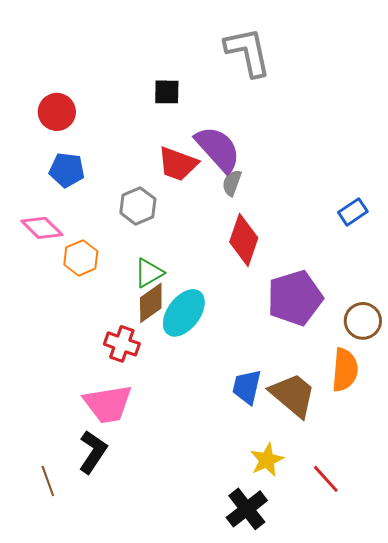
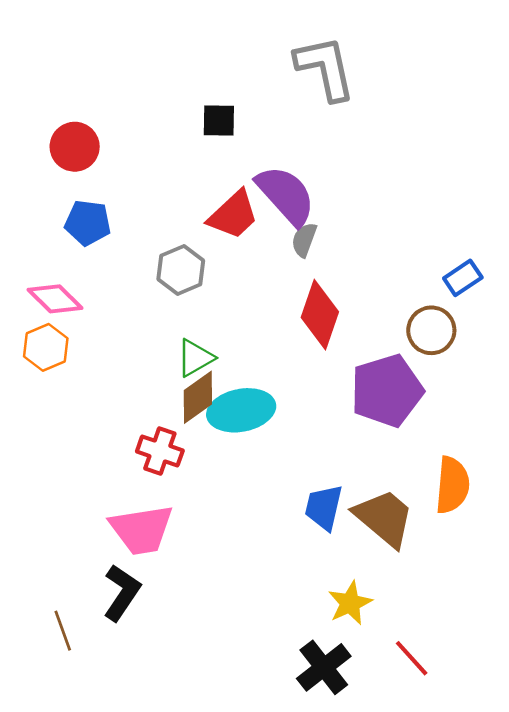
red trapezoid: (178, 164) -> (233, 215), turned -63
orange hexagon: (81, 258) -> (46, 347), moved
cyan ellipse: (184, 313) -> (241, 410), turned 42
brown circle: (363, 321) -> (431, 330), moved
red line: (326, 479) -> (412, 658), moved

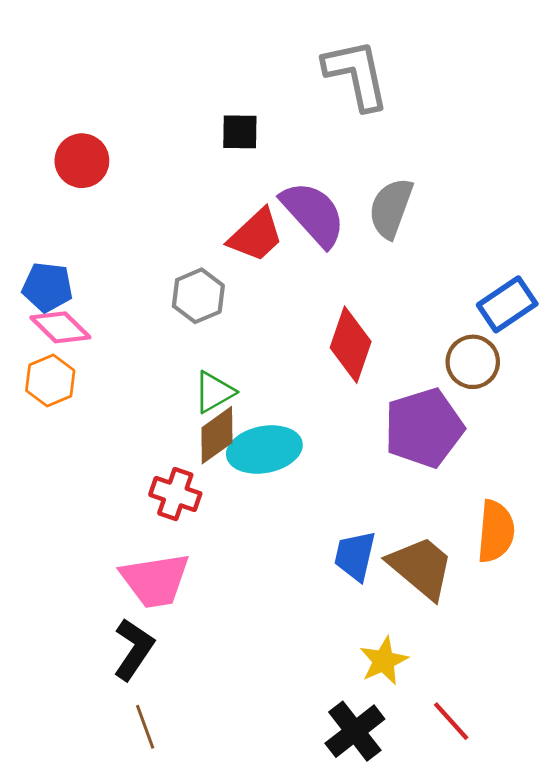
blue pentagon: (88, 223) -> (47, 287), moved
gray semicircle: (304, 240) -> (391, 208), moved, size x1.6
blue rectangle: (463, 278) -> (507, 304), size x1.4
brown line: (63, 631) -> (145, 727), moved

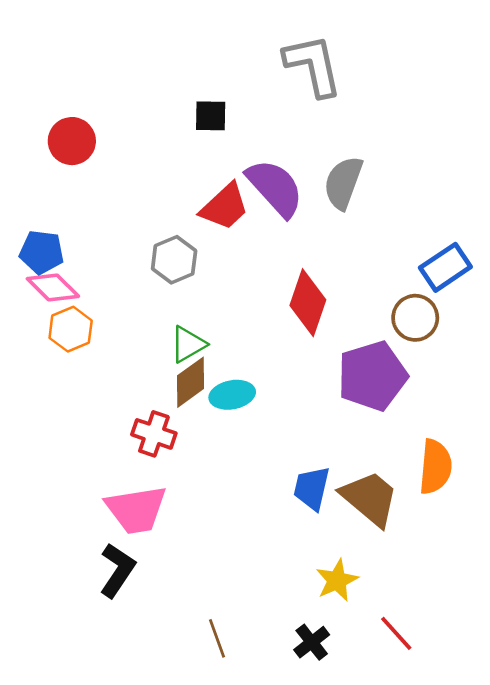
orange hexagon: (50, 381) -> (71, 329), moved
cyan ellipse: (264, 450) -> (232, 395), size x0.7
brown line: (145, 727) -> (217, 638), moved
black cross: (355, 731) -> (312, 642), size x0.7

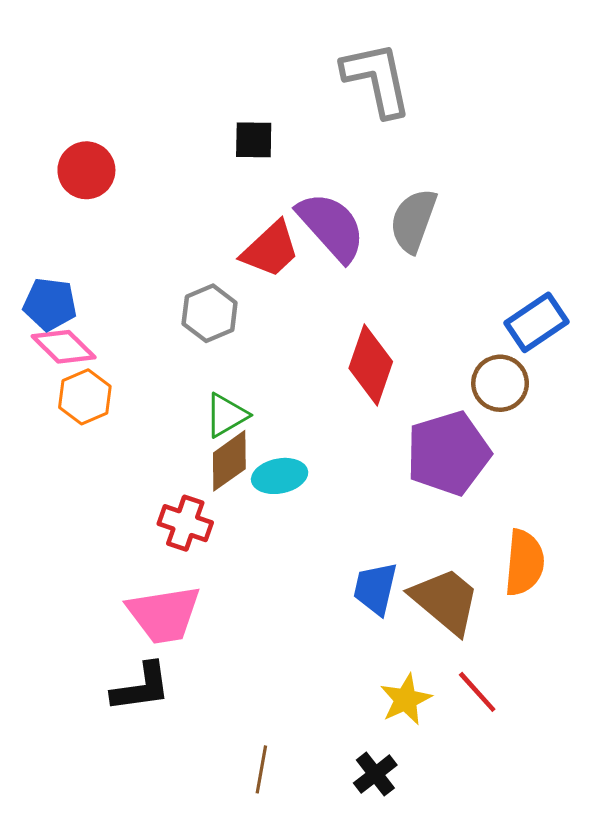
black L-shape: (117, 570) -> (141, 687), turned 48
red line: (396, 633) -> (477, 692), moved
brown line: (217, 638) -> (261, 769), turned 30

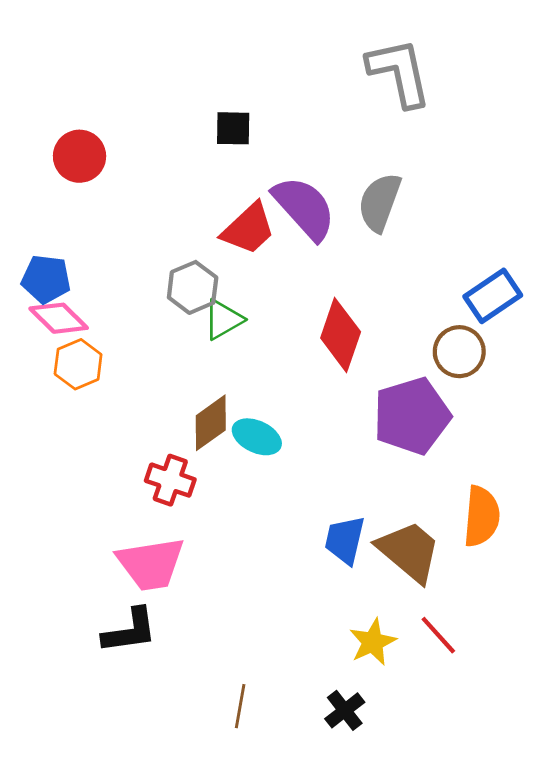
gray L-shape: (377, 79) -> (399, 72), moved
green triangle: (226, 415) -> (223, 320), moved
cyan ellipse: (280, 476) -> (257, 437), turned 36

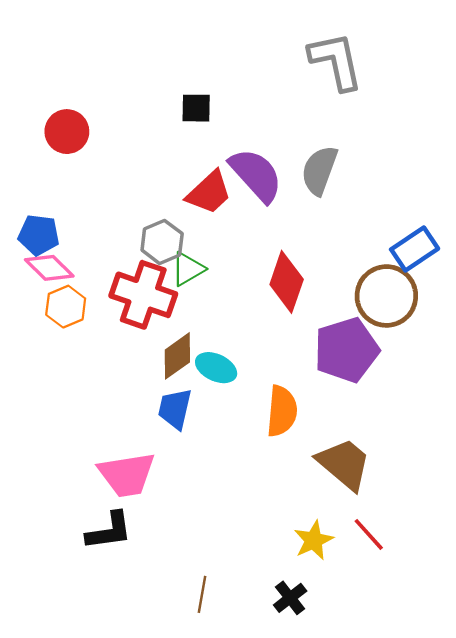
brown circle: (459, 352) -> (386, 296), size x1.4
red cross: (170, 480) -> (143, 295), moved, size x1.6
orange semicircle: (482, 516) -> (282, 411), moved
blue trapezoid: (345, 540) -> (175, 409), moved

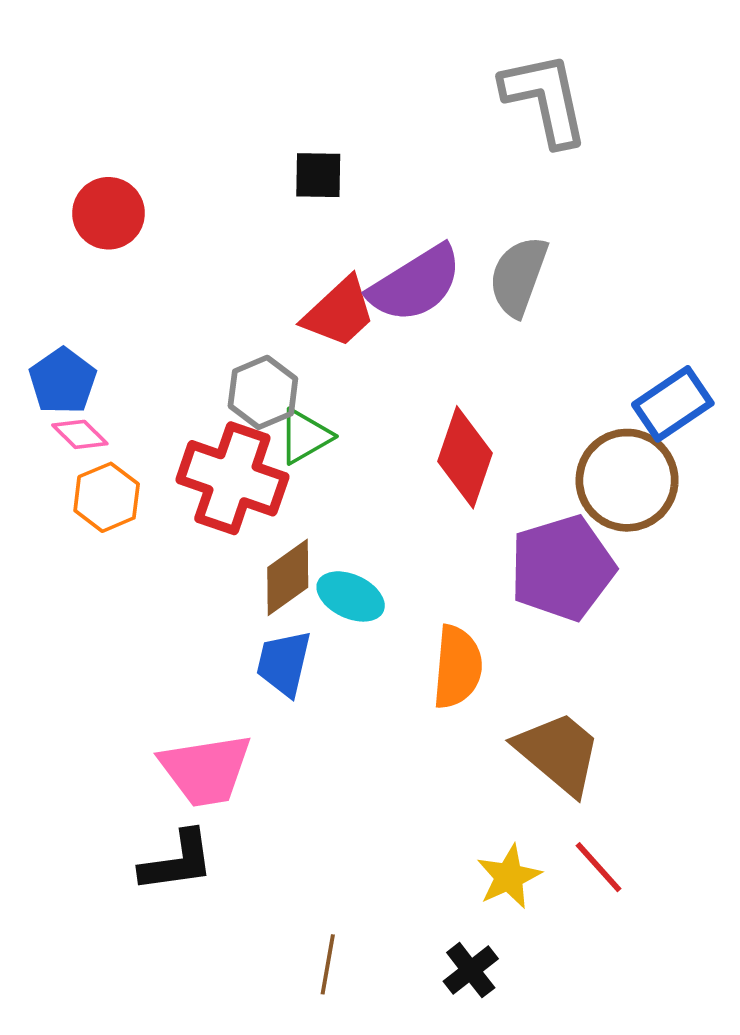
purple semicircle: (256, 175) -> (415, 284), turned 100
blue pentagon: (39, 235) -> (63, 381), turned 30
pink diamond: (49, 268) -> (80, 434), size x0.7

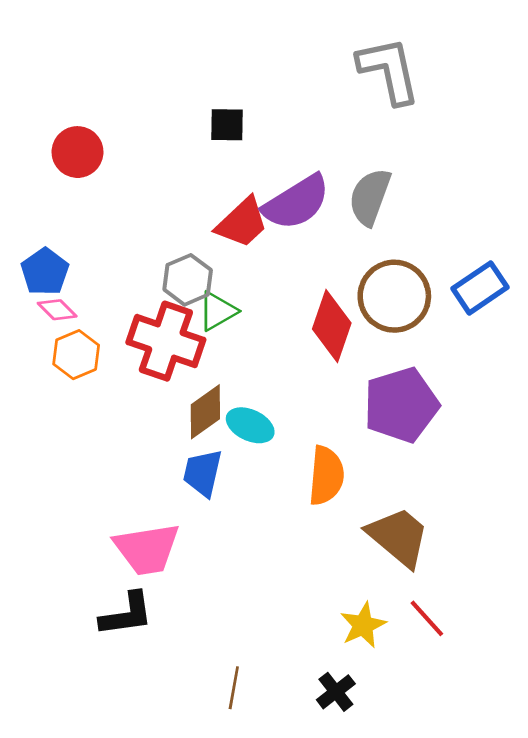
brown circle: (627, 480) -> (394, 296), moved

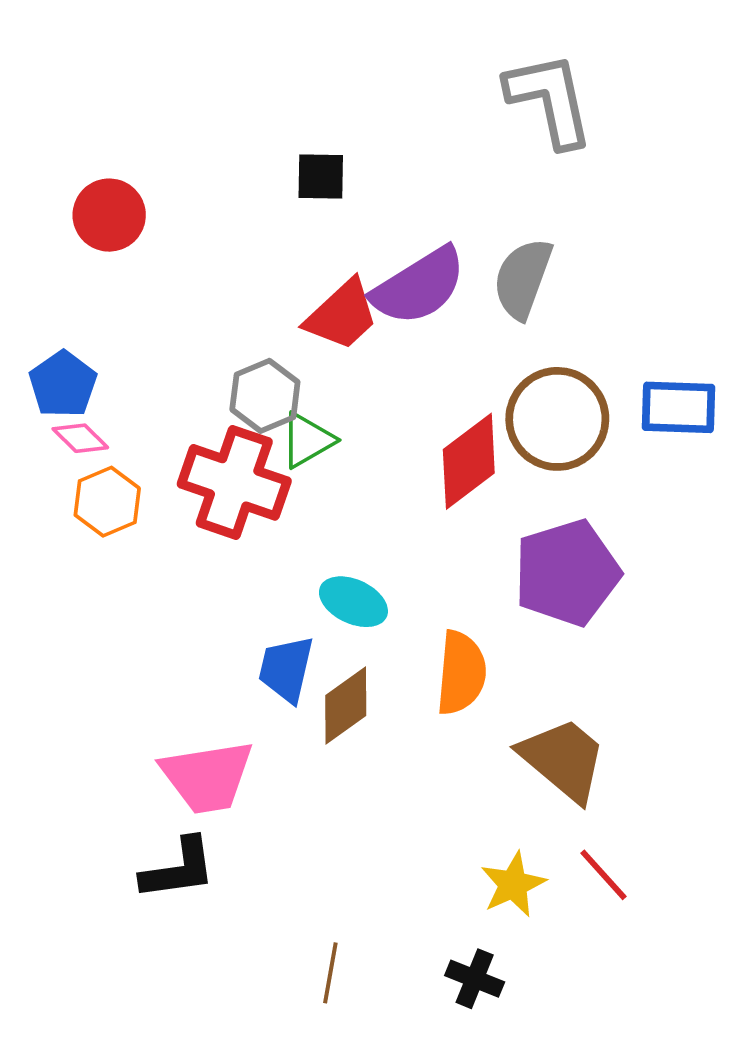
blue rectangle: (480, 288) -> (679, 407), turned 36
red diamond: (332, 326) -> (469, 461), turned 34
brown diamond: (205, 412) -> (346, 706), moved
black cross: (336, 692) -> (475, 979), turned -30

